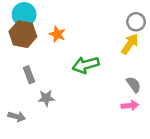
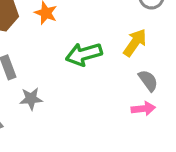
yellow arrow: (130, 44) -> (135, 43), moved

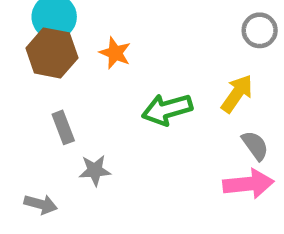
pink arrow: (143, 109) -> (248, 184), size x1.5

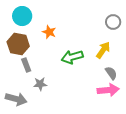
brown hexagon: (52, 53) -> (18, 44), moved
gray arrow: (41, 204) -> (16, 99), size x1.5

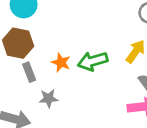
orange star: (49, 32) -> (61, 62), moved

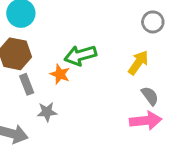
green arrow: (93, 61) -> (80, 55), moved

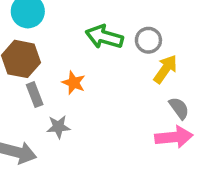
gray circle: (153, 22) -> (148, 40), moved
green arrow: (80, 55) -> (104, 37), moved, turned 32

